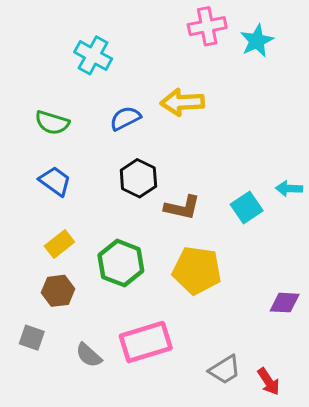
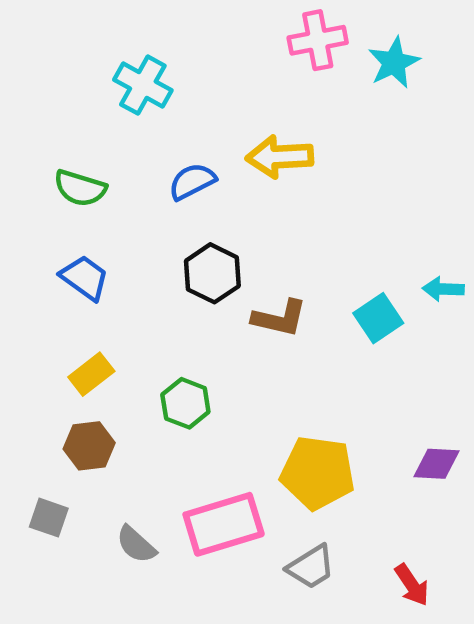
green hexagon: (121, 263) -> (185, 403), size x0.7
yellow pentagon: (197, 270) -> (318, 473), moved
gray trapezoid: (225, 370) -> (311, 567), moved

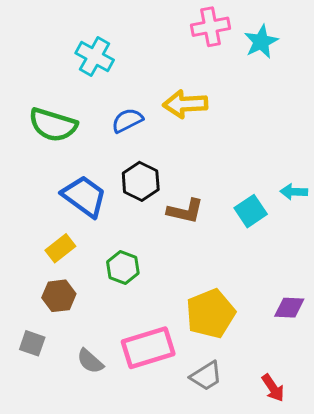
green semicircle: (80, 188) -> (53, 125), size x1.4
blue trapezoid: (85, 278) -> (84, 196), moved, size x1.4
yellow pentagon: (318, 473) -> (211, 314), turned -30

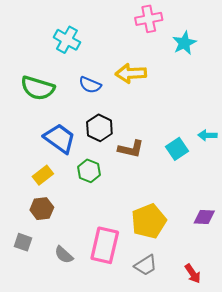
cyan star: (261, 42) -> (184, 43), moved
blue semicircle: (127, 120) -> (90, 85), turned -130
green hexagon: (123, 268) -> (89, 171), moved
pink rectangle: (148, 348) -> (105, 245), turned -60

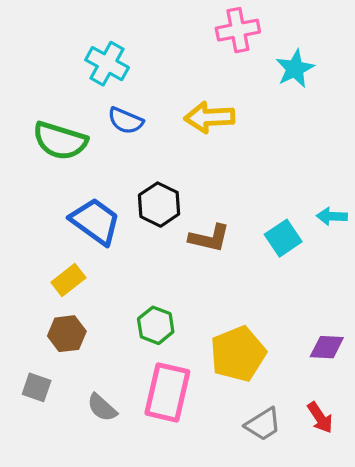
blue semicircle: (90, 85) -> (125, 121), moved
green hexagon: (89, 171) -> (156, 325), moved
gray trapezoid: (146, 265) -> (263, 424), moved
red arrow: (193, 274) -> (320, 418), moved

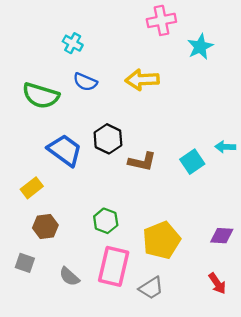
cyan cross: (107, 64) -> (73, 43), size x0.7
yellow rectangle: (68, 280) -> (32, 188), moved
gray trapezoid: (263, 424) -> (151, 288), moved

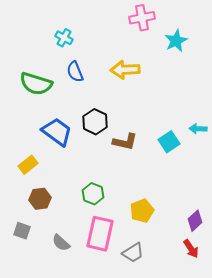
blue semicircle: (85, 82) -> (75, 72), turned 45
purple diamond: (222, 236) -> (195, 221), moved, turned -45
yellow pentagon: (161, 240) -> (142, 211), size x0.7

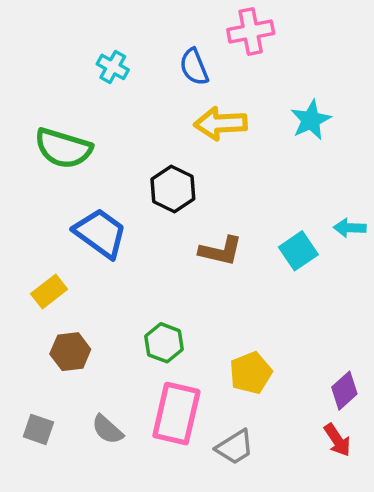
cyan star: (176, 41) -> (311, 120), moved
blue semicircle: (75, 72) -> (194, 67), moved
black hexagon: (95, 122) -> (173, 189), moved
gray square: (22, 231) -> (38, 429), moved

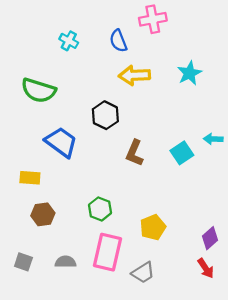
brown L-shape: (221, 251) -> (134, 153), turned 100
yellow rectangle: (49, 291) -> (30, 178), turned 42
gray semicircle: (107, 429) -> (65, 262), turned 138

